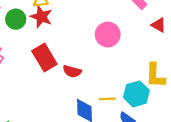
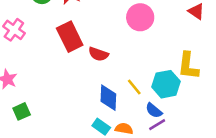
yellow line: (107, 99) -> (134, 87), turned 49

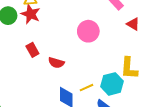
red rectangle: (70, 37) -> (32, 50), size x0.6
yellow line: (134, 87) -> (86, 88), turned -72

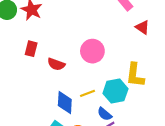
pink circle: (88, 31) -> (92, 51), moved
red rectangle: (32, 50) -> (31, 49), turned 40

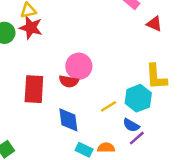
red rectangle: (31, 49) -> (34, 89), moved, size x1.6
pink circle: (92, 51) -> (79, 66), moved
blue diamond: (65, 102) -> (68, 120), moved

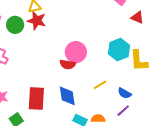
red rectangle: (34, 89) -> (36, 98), moved
cyan hexagon: (138, 98) -> (119, 50), moved
blue semicircle: (131, 125) -> (125, 93), moved

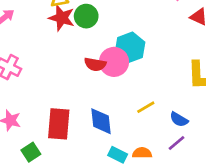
green circle: (15, 25) -> (86, 16), moved
cyan hexagon: (119, 50) -> (130, 48), moved
red semicircle: (68, 64) -> (95, 64), moved

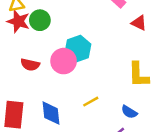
red semicircle: (95, 64) -> (30, 65), moved
blue semicircle: (179, 119) -> (129, 112), moved

